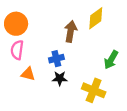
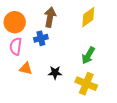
brown arrow: (71, 31) -> (50, 17), moved
blue cross: (56, 59) -> (41, 38), moved
green arrow: (111, 60) -> (88, 55), moved

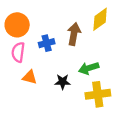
brown arrow: (50, 17) -> (74, 34), moved
green arrow: (88, 55) -> (89, 68), moved, turned 42
yellow cross: (86, 84) -> (98, 94), turned -30

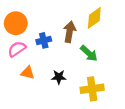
pink semicircle: (18, 52) -> (17, 49), turned 48
green arrow: (89, 68) -> (89, 53), moved, turned -120

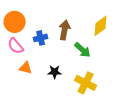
yellow diamond: (94, 18) -> (101, 26), moved
pink semicircle: (17, 49) -> (16, 46), turned -96
yellow cross: (92, 89) -> (86, 83), turned 35

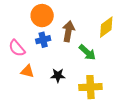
orange circle: (15, 22) -> (42, 16), moved
yellow cross: (86, 83) -> (90, 87), turned -30

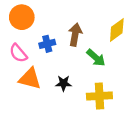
orange circle: (42, 16) -> (22, 17), moved
orange triangle: (27, 71) -> (30, 79), size x1.5

